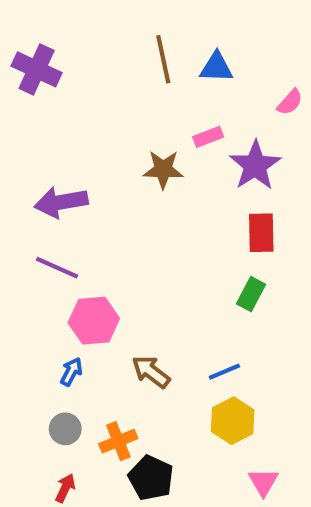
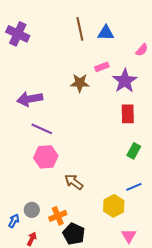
purple line: (57, 268) -> (42, 129), moved
green rectangle: (251, 294) -> (134, 151), moved
blue arrow: (71, 372) -> (14, 221), moved
blue line: (224, 372) -> (134, 187), moved

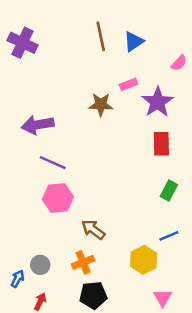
blue triangle: (106, 33) -> (134, 41), turned -36
orange cross: (58, 216) -> (83, 262), moved
black pentagon: (74, 234) -> (93, 295), turned -30

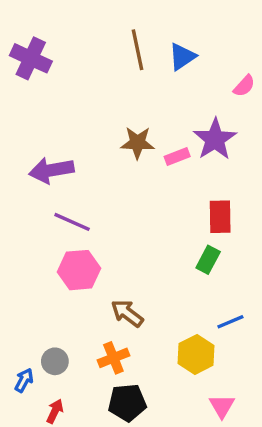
pink rectangle: (129, 84) -> (177, 156), moved
red rectangle: (161, 144) -> (220, 217), moved
green rectangle: (169, 190) -> (208, 260), moved

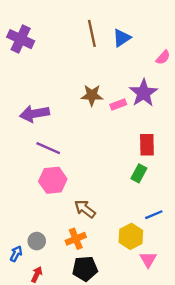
pink triangle: (222, 406) -> (148, 259), moved

